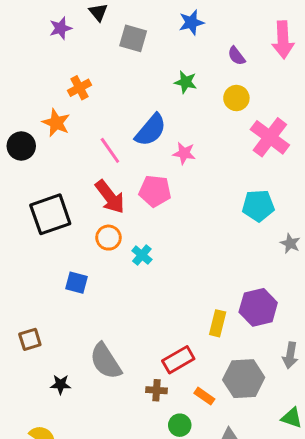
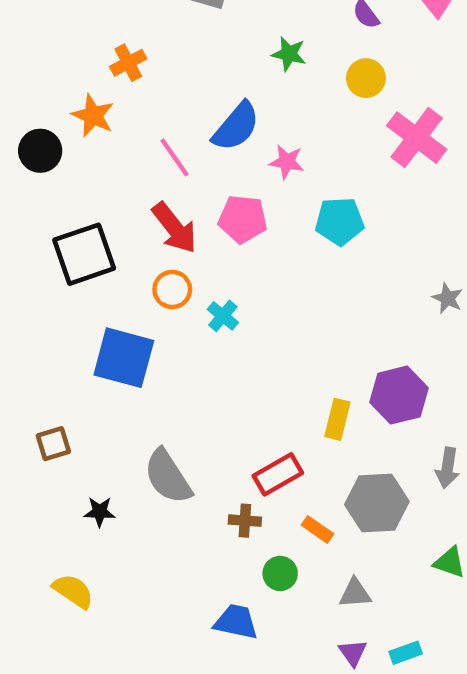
cyan pentagon: (258, 206) -> (340, 221), moved
blue square: (77, 283) -> (124, 358), size x1.8

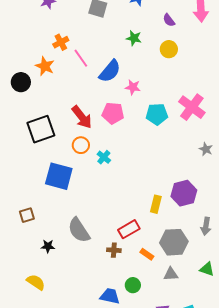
pink cross: (417, 138) -> (192, 107), moved
pink line: (174, 157) -> (81, 58), moved
green circle: (280, 573) -> (133, 285), moved
gray triangle: (355, 593) -> (171, 274), moved

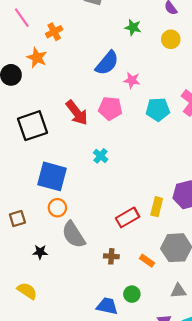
pink line: (81, 58) -> (22, 18), moved
orange circle: (81, 145) -> (57, 208), moved
red rectangle: (129, 229) -> (128, 217), moved
gray triangle: (171, 274) -> (178, 291), moved

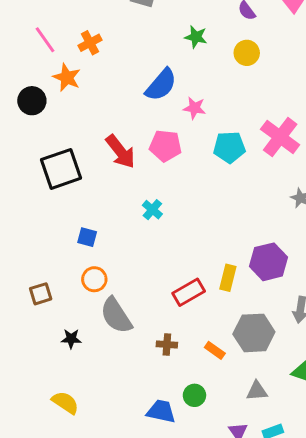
pink line: (22, 18) -> (45, 40), moved
blue square: (52, 176) -> (87, 237), size x0.5
yellow semicircle: (27, 291) -> (65, 403), moved

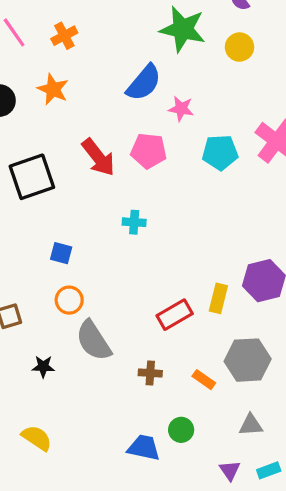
green star: (196, 37) -> (183, 29), size x1.8
orange star: (67, 78) -> (53, 89), moved
cyan cross: (152, 210) -> (134, 222), turned -36

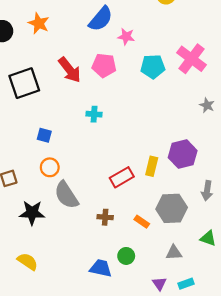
black star: (43, 367) -> (32, 213), size x1.6

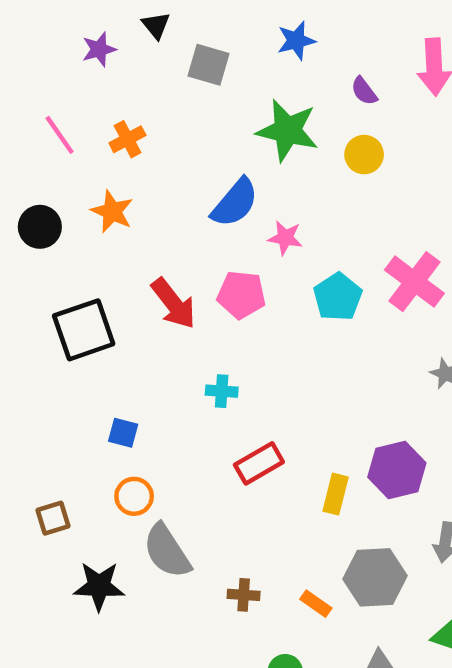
cyan pentagon: (153, 67) -> (338, 297), turned -30
red rectangle: (122, 177) -> (259, 463), moved

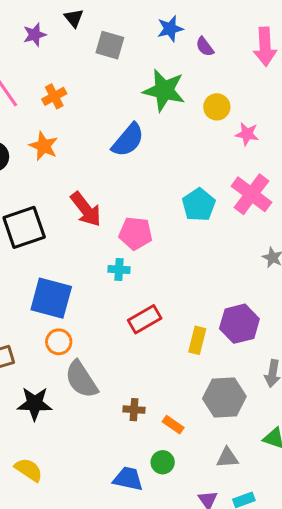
purple semicircle: (364, 91) -> (205, 47), moved
pink star: (285, 238) -> (247, 134), moved
pink pentagon: (241, 295) -> (136, 233), moved
blue square: (123, 433) -> (51, 298), size x2.0
orange rectangle: (316, 604) -> (173, 425), moved

